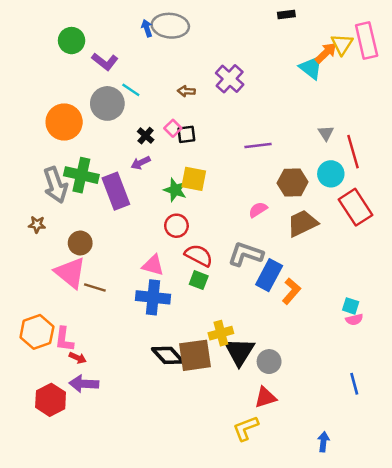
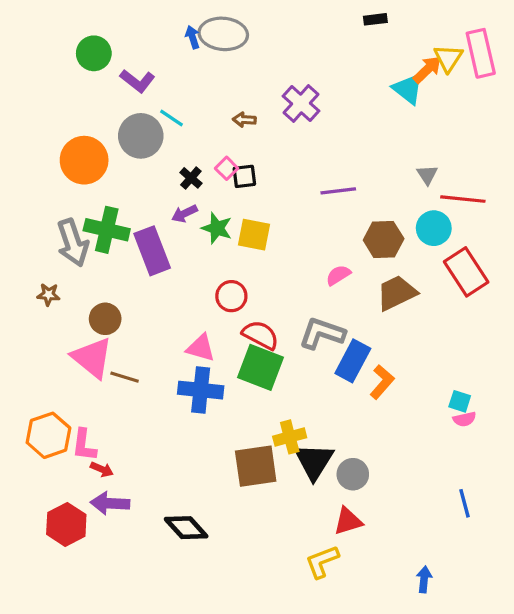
red line: (353, 152) -> (463, 199), turned -68
green star: (175, 190) -> (217, 228), moved
green square: (199, 280) -> (261, 367), size x1.8
black diamond: (168, 355) -> (186, 528), moved

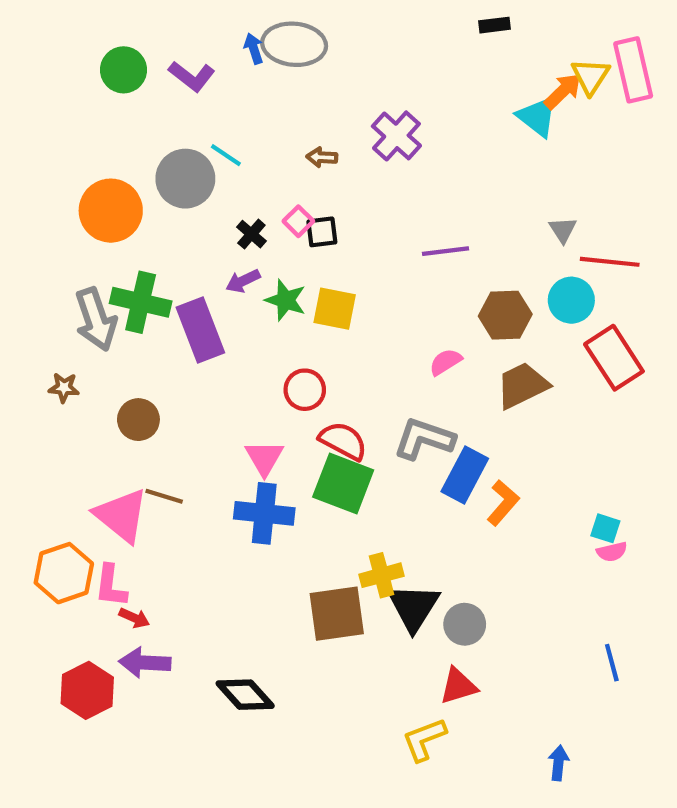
purple L-shape: (138, 81) -> (192, 76), moved
pink triangle: (201, 348) -> (264, 458), turned 44
pink triangle: (92, 358) -> (121, 515), moved

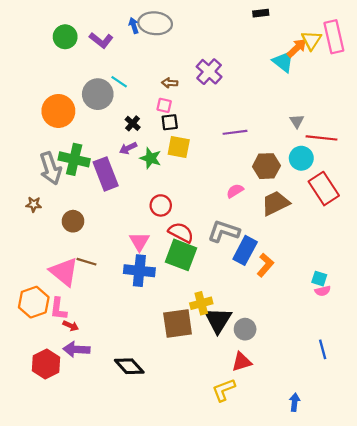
pink square: (298, 221) -> (164, 105), moved, turned -32
yellow square: (335, 309) -> (179, 147), moved

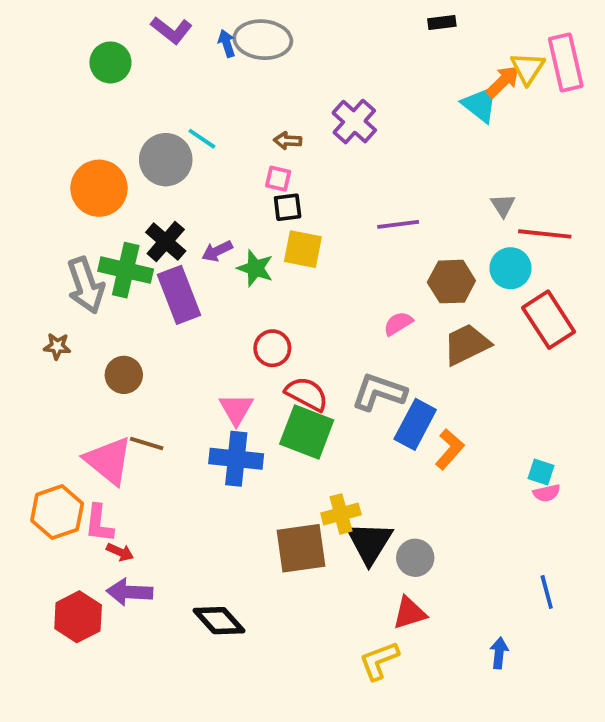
purple L-shape: (101, 40) -> (171, 30), moved
black cross: (133, 123) -> (166, 242), moved, size x1.5
blue arrow: (295, 402) -> (499, 653), moved

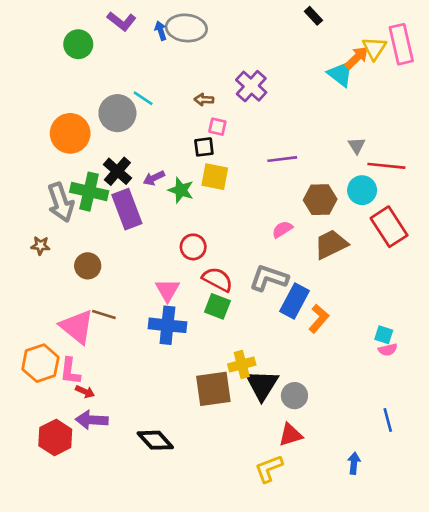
black rectangle: (442, 22) -> (313, 16), turned 54
pink square: (278, 179) -> (217, 127), moved
green square: (307, 432) -> (217, 306), size x0.7

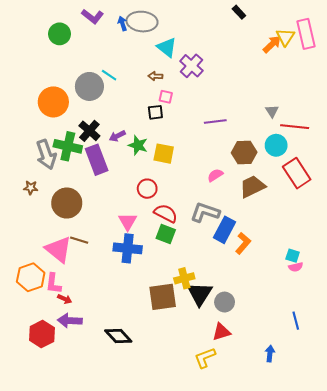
cyan triangle: (340, 74) -> (167, 47), moved
yellow square: (215, 177) -> (164, 154), moved
brown circle: (88, 266) -> (67, 203), size x1.5

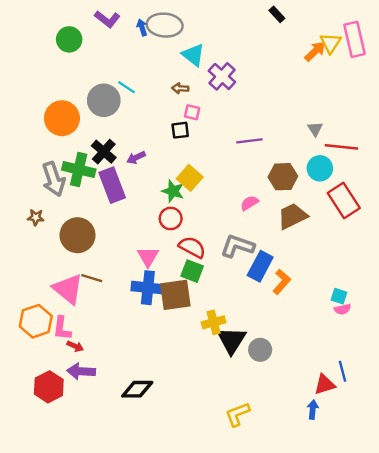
green star: (138, 145) -> (173, 191), moved
yellow square: (164, 154) -> (190, 178), turned 30
brown square: (163, 297) -> (175, 295), moved
red triangle: (221, 332) -> (325, 384), moved
black diamond: (118, 336) -> (137, 389), turned -48

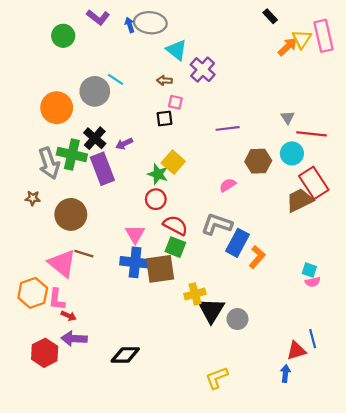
black rectangle: (277, 14) -> (270, 16), moved
brown trapezoid: (292, 216) -> (300, 200), moved

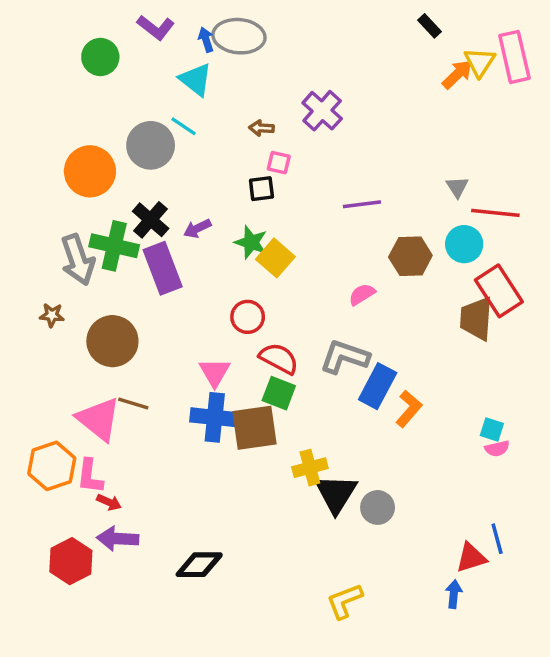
cyan triangle: (176, 50) -> (196, 80), moved
green star: (158, 174) -> (251, 242), moved
brown trapezoid: (300, 200) -> (476, 319), turned -60

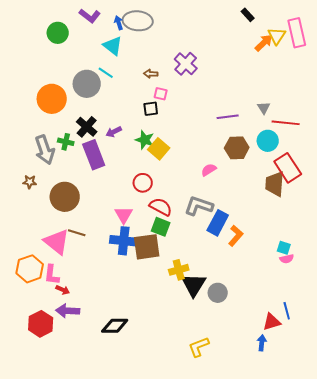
purple line: (362, 204) -> (228, 117), moved
green cross: (114, 246) -> (66, 142), size x0.6

